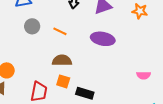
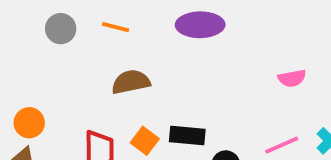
orange square: (63, 81) -> (145, 141), moved, turned 32

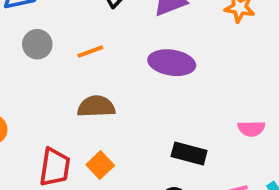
orange line: (116, 27) -> (90, 52), turned -44
black rectangle: (187, 135) -> (189, 153), moved

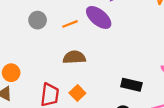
purple ellipse: (172, 63) -> (99, 17), moved, turned 32

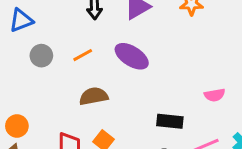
purple ellipse: (99, 17) -> (132, 56), moved

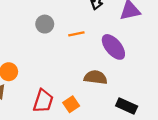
brown semicircle: (94, 96) -> (96, 77), moved

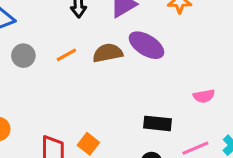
purple ellipse: (113, 47) -> (146, 45), moved
brown semicircle: (96, 77) -> (108, 53), moved

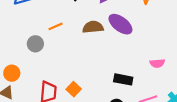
orange line: (66, 55) -> (56, 26), moved
gray circle: (23, 56) -> (35, 44), moved

